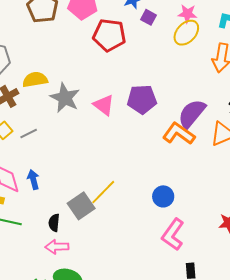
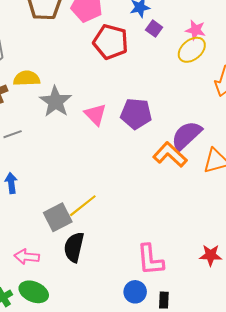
blue circle: (163, 196) -> (135, 292), moved
black semicircle: (54, 223) -> (74, 247), moved, size x1.6
pink L-shape: (173, 235) -> (150, 260), turned -48

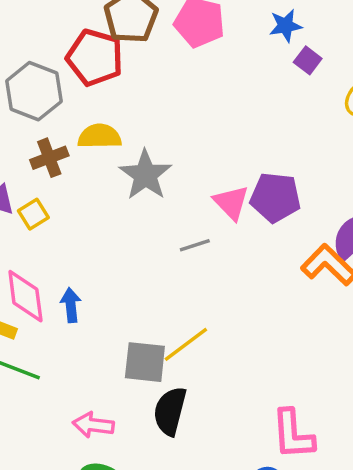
red pentagon: (111, 42) -> (95, 57), moved
pink triangle: (95, 115) -> (231, 202), moved
gray line: (13, 134) -> (195, 245), moved
gray square: (58, 217) -> (145, 362), turned 32

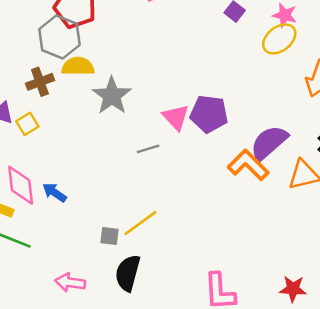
gray hexagon: (34, 91) -> (59, 37), moved
blue arrow: (71, 305) -> (55, 192), turned -50
gray square: (145, 362) -> (109, 236), size x0.6

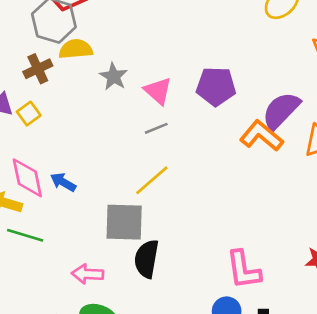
gray star: (112, 96) -> (114, 76), size x0.7
pink triangle: (176, 117) -> (158, 91), moved
yellow line: (140, 223) -> (152, 180), moved
gray square: (109, 236) -> (124, 222), size x2.0

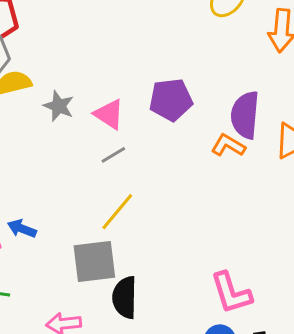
purple semicircle: (281, 111) -> (245, 115), turned -30
orange L-shape: (261, 136) -> (228, 145), size x0.7

